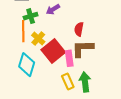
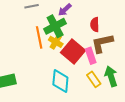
green cross: (31, 16) -> (55, 26), moved, size x1.5
cyan diamond: (27, 65) -> (60, 81), moved

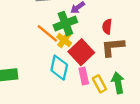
orange line: (39, 37) -> (47, 33), turned -45
pink rectangle: (91, 56) -> (84, 76), moved
cyan diamond: (60, 81) -> (59, 68), moved

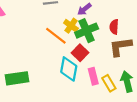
green cross: (65, 24) -> (87, 31), moved
yellow cross: (64, 40) -> (71, 26), moved
red square: (81, 52) -> (80, 53), moved, size x0.7

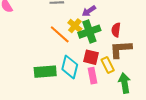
red square: (80, 53) -> (91, 57), moved, turned -35
green rectangle: (17, 78) -> (45, 72), moved
yellow rectangle: (109, 83) -> (108, 65), moved

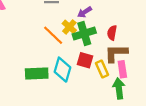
pink rectangle: (93, 76) -> (122, 69), moved

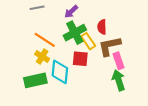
yellow cross: (69, 27) -> (42, 57), moved
yellow rectangle: (102, 69) -> (88, 41), moved

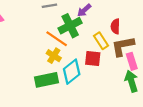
green cross: (75, 33) -> (70, 26), moved
cyan diamond: (60, 72) -> (72, 72), turned 45

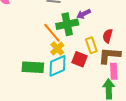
yellow cross: (54, 56) -> (57, 49), moved

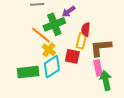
red semicircle: (108, 36) -> (86, 30), moved
yellow rectangle: (91, 45) -> (81, 41), turned 42
pink rectangle: (114, 71) -> (98, 68), moved

